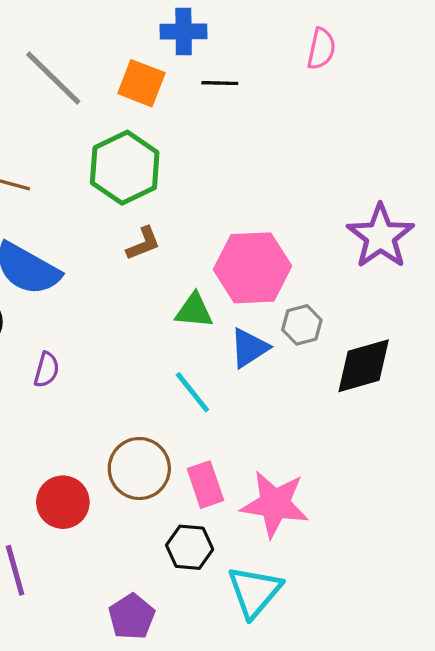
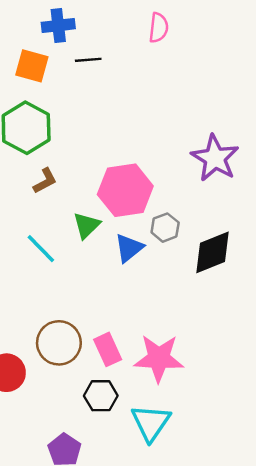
green triangle: (194, 311) -> (86, 225), turned -44
cyan line: (192, 392) -> (41, 249), moved

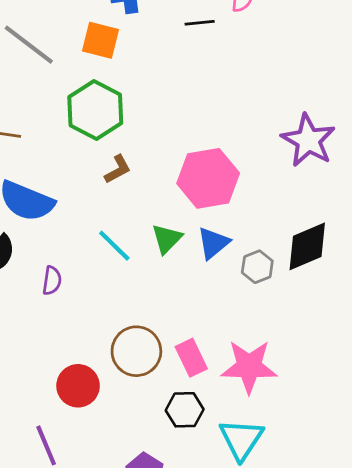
black line: (88, 60) -> (200, 23), moved
green triangle: (86, 225) -> (167, 239), moved
gray hexagon: (165, 228) -> (257, 267), moved

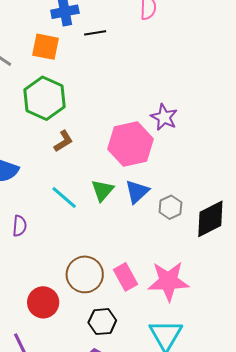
black line: (200, 23) -> (95, 33), moved
purple star: (308, 140) -> (164, 117), moved, size x0.7
black diamond: (307, 246) -> (210, 219), moved
black hexagon: (185, 410) -> (102, 322), moved

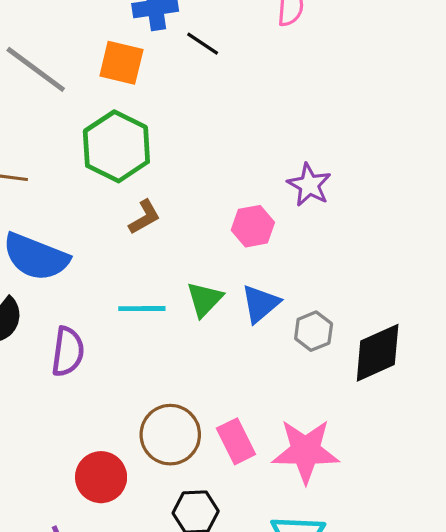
black line: (95, 33) -> (203, 44), turned 40
pink hexagon: (130, 144) -> (253, 226), size x0.6
cyan line: (64, 198) -> (142, 309), turned -44
purple semicircle: (20, 226) -> (68, 352), size x1.4

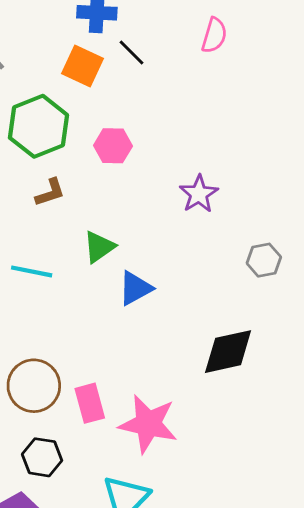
orange square: (121, 63) -> (82, 66), moved
pink hexagon: (253, 226) -> (113, 146), moved
green triangle: (205, 299) -> (99, 247), moved
gray hexagon: (314, 331) -> (264, 260), moved

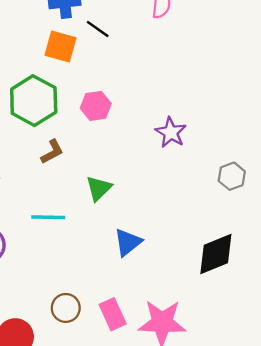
blue triangle: (135, 288) -> (128, 242), moved
brown circle: (34, 386) -> (66, 308), size x0.7

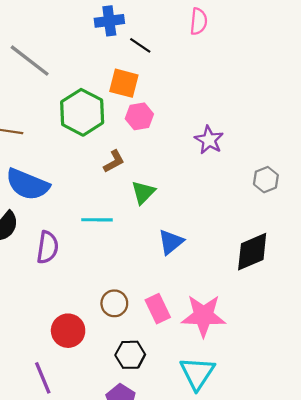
orange square: (60, 47) -> (124, 83), moved
brown L-shape: (52, 152) -> (114, 161), moved

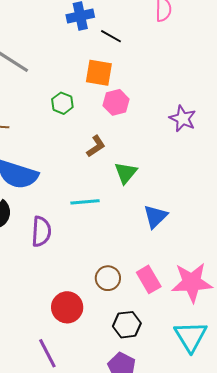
green hexagon: (82, 112) -> (62, 103), size x0.5

